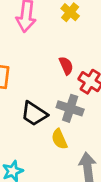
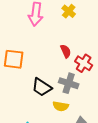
yellow semicircle: (59, 139) -> (61, 106), turned -56

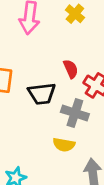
black trapezoid: (42, 87) -> (42, 94), moved, turned -40

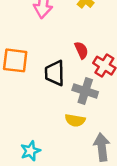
black trapezoid: (42, 94) -> (55, 73), turned 96

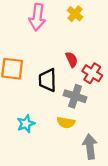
cyan star: (30, 151) -> (26, 124), moved

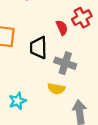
red cross: (92, 73) -> (82, 18), moved, turned 30
cyan star: (26, 124) -> (17, 101), moved

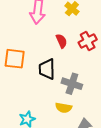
red semicircle: (62, 28) -> (62, 41), moved

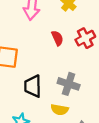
black trapezoid: (47, 69) -> (33, 86), moved

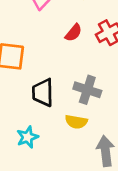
red semicircle: (57, 38) -> (73, 33), turned 64

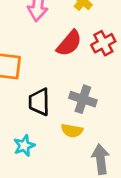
red semicircle: (73, 33) -> (69, 43), size x1.5

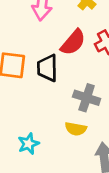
black trapezoid: (39, 102) -> (47, 68), moved

